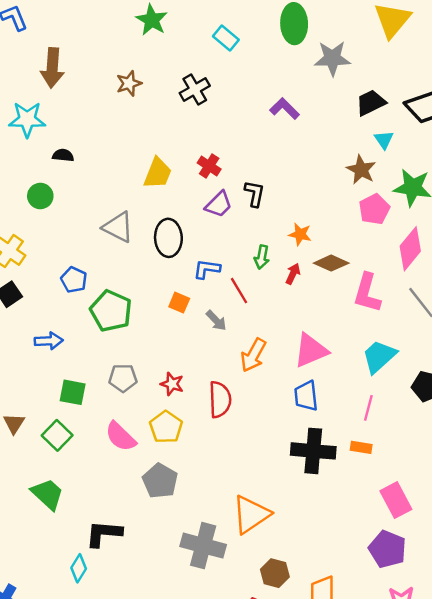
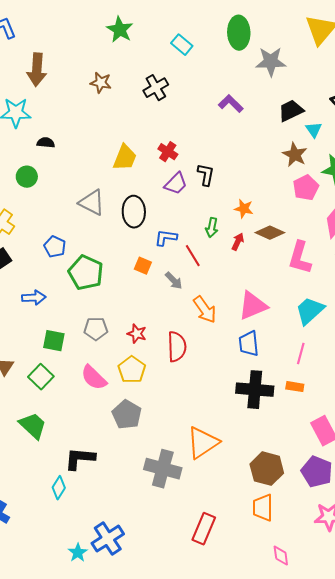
brown star: (129, 83) -> (101, 83), turned 30
black trapezoid: (371, 103) -> (291, 111), moved
orange arrow: (253, 355) -> (205, 310), turned -64
brown hexagon: (275, 573) -> (267, 469), moved, size x1.4

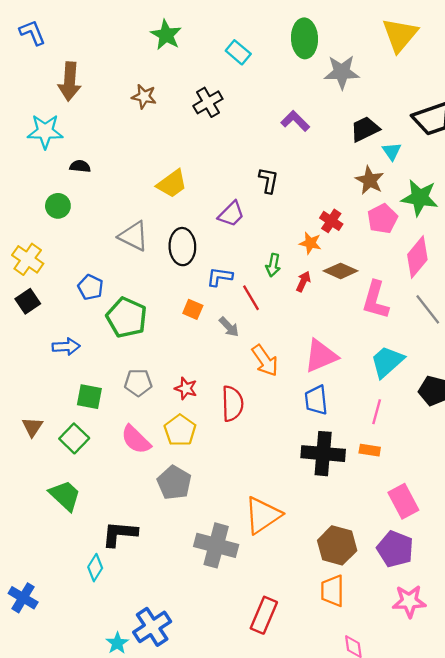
red cross: (168, 152) -> (331, 221), moved
yellow trapezoid: (125, 158) -> (172, 184), turned 32
black L-shape: (206, 175) -> (268, 180), moved

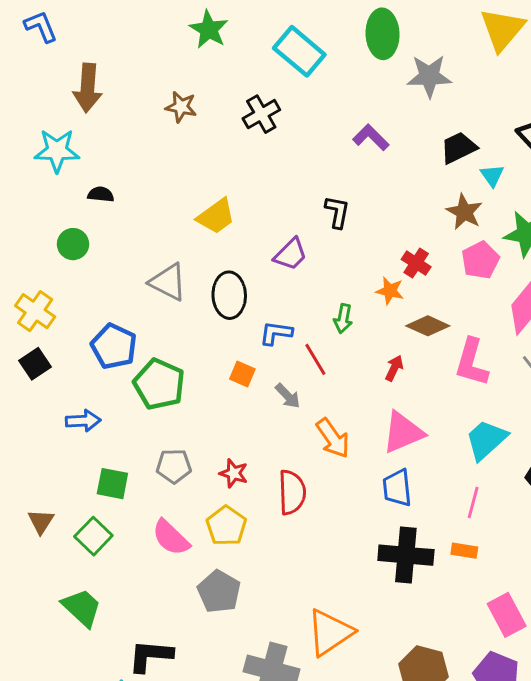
cyan rectangle: (238, 52) -> (299, 51), size x1.6
red arrow: (303, 281) -> (394, 368), moved
blue pentagon: (91, 287) -> (114, 346), size x1.4

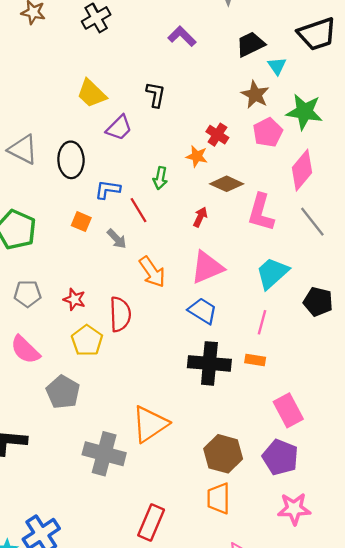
yellow trapezoid: (216, 216) -> (92, 93), moved, turned 80
blue trapezoid: (397, 488) -> (203, 311), turned 128
yellow pentagon: (226, 526) -> (87, 341), moved

